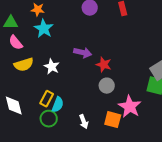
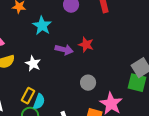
cyan star: (44, 29) -> (42, 26), moved
red star: (104, 65) -> (86, 45), moved

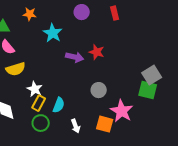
white star: (33, 64) -> (35, 89), moved
cyan semicircle: (39, 102) -> (59, 105), moved

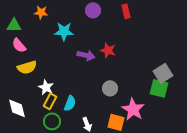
cyan star: (53, 33) -> (64, 31), turned -30

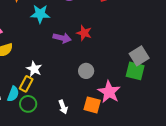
white star: (46, 87) -> (34, 69), moved
cyan semicircle: (70, 103) -> (13, 94), moved

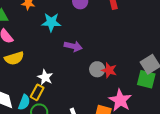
red star: (84, 33) -> (109, 70), moved
gray circle: (86, 71) -> (97, 69), moved

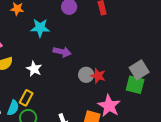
white star: (45, 77) -> (34, 69), moved

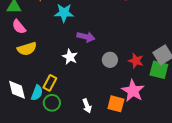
white star: (34, 69) -> (70, 57), moved
red star: (98, 76) -> (136, 61), moved

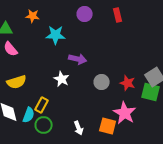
yellow semicircle: (27, 49) -> (17, 82), moved

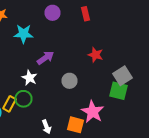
purple arrow: (78, 59) -> (46, 58), turned -48
red star: (128, 83) -> (96, 55), moved
green circle: (44, 125) -> (24, 99), moved

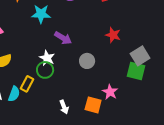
purple arrow: (46, 58) -> (63, 38), turned 66
green circle: (24, 99) -> (45, 70), moved
pink star: (92, 112) -> (110, 92), size x0.7

